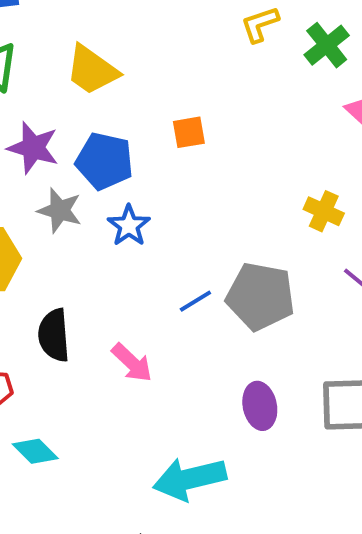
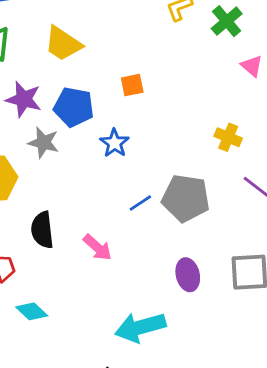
blue star: (129, 226) -> (115, 143), moved

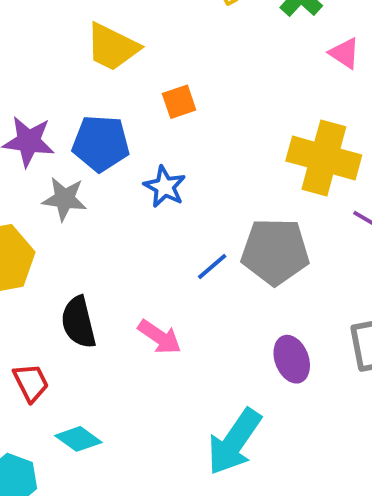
yellow trapezoid: (63, 44) -> (112, 47), moved
yellow cross: (228, 137) -> (324, 158), size x1.8
cyan arrow: (140, 327) -> (234, 442), turned -33

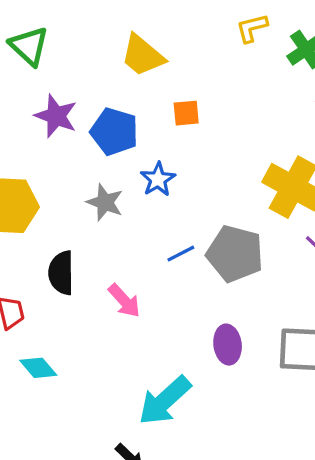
gray star: (64, 199) -> (105, 202), moved

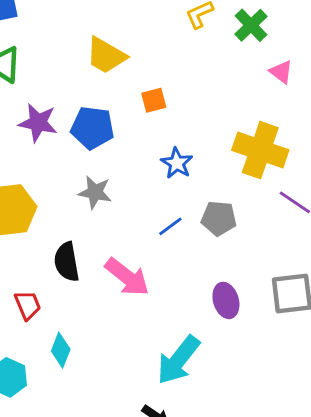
blue star: (158, 179) -> (177, 163), moved
gray pentagon: (235, 254) -> (219, 218), size x0.7
pink arrow: (124, 301) -> (127, 277), size x1.4
cyan diamond: (38, 368) -> (61, 350), turned 72

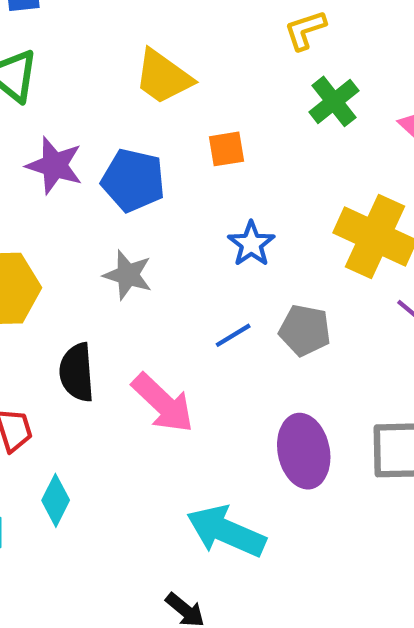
green cross: (251, 25) -> (334, 101), moved
purple ellipse: (226, 300) -> (304, 451), size x1.4
cyan arrow: (178, 360) -> (226, 531), turned 70

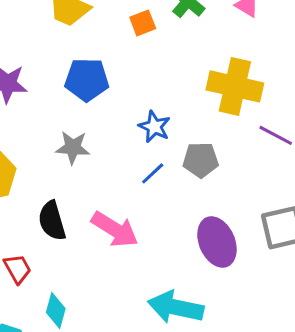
orange square: (226, 149) -> (143, 23), moved
blue pentagon: (133, 180) -> (87, 80), moved
blue star: (251, 244) -> (154, 127), moved

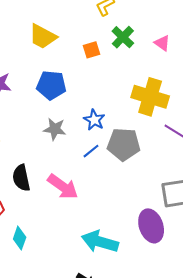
gray star: (73, 147) -> (55, 129), moved
gray pentagon: (201, 160) -> (124, 144), size x1.4
purple ellipse: (217, 242) -> (151, 226), moved

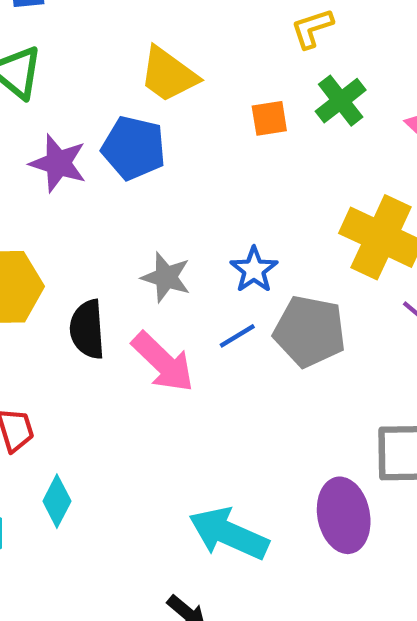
blue pentagon: (51, 85) -> (134, 148), moved
black semicircle: (21, 178) -> (87, 329), moved
pink arrow: (63, 187) -> (163, 362), moved

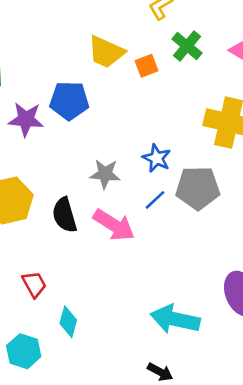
yellow trapezoid: (168, 75) -> (106, 52), moved

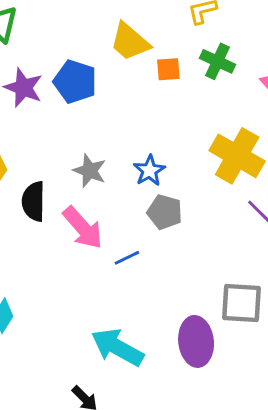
green cross: (187, 46) -> (218, 61), turned -32
gray pentagon: (198, 188) -> (165, 212), moved, size x0.7
blue line: (155, 200) -> (127, 258), moved

